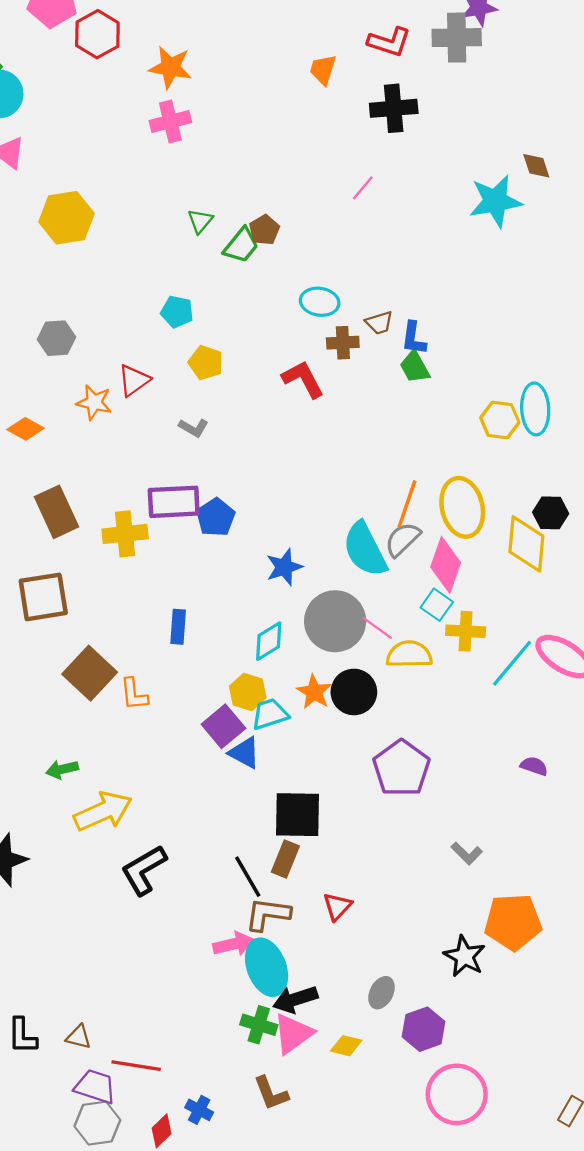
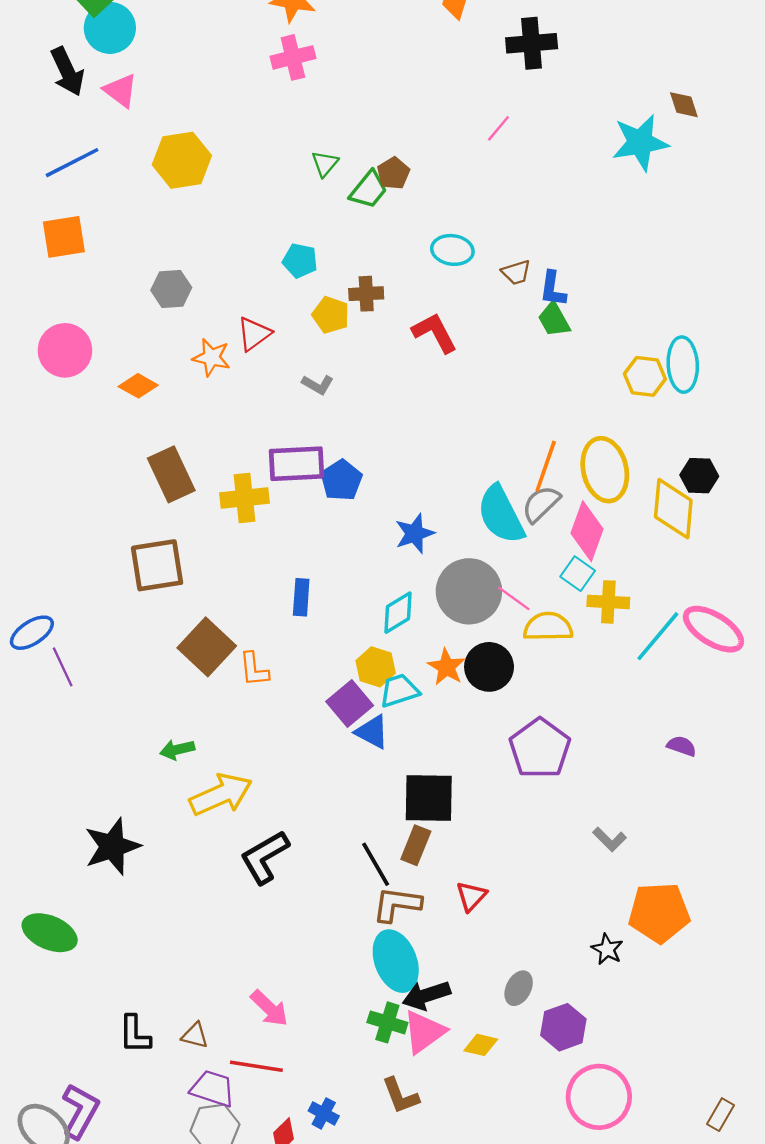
brown cross: (343, 343) -> (366, 294), moved
pink arrow: (233, 944) -> (269, 1008), moved, turned 57
black star: (464, 956) -> (607, 949), size x0.7

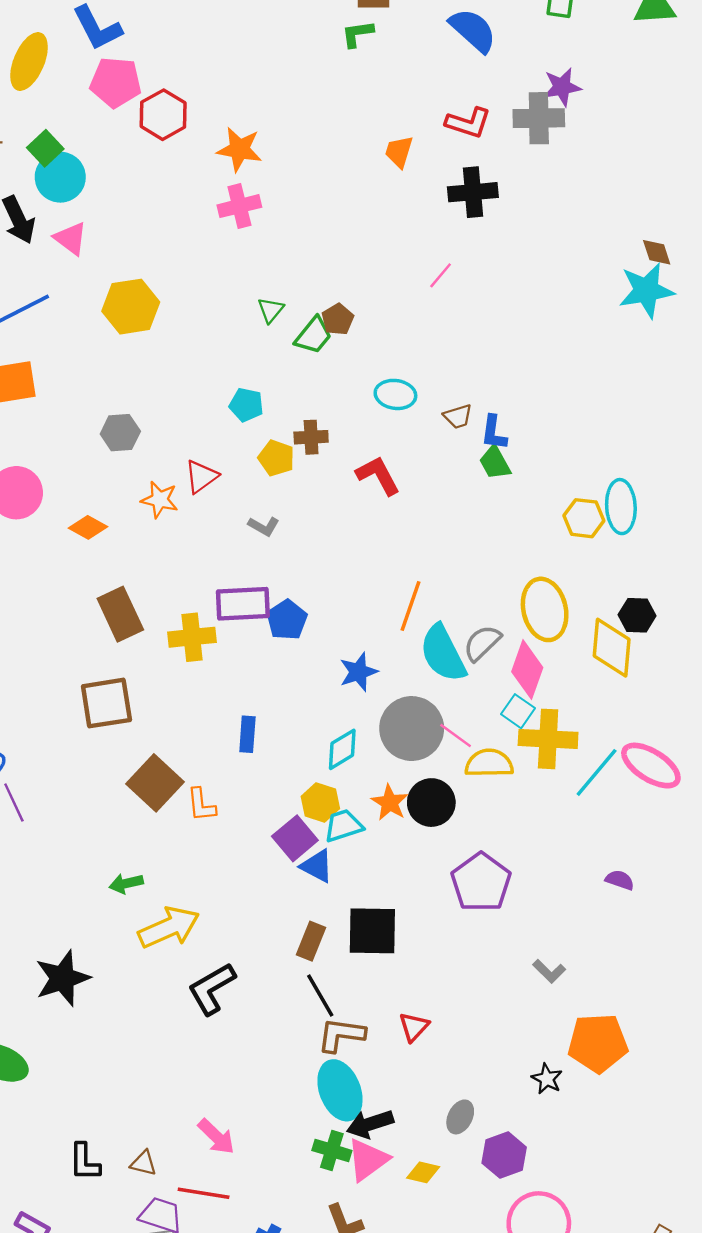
brown diamond: (684, 105) -> (657, 252), moved
cyan star: (640, 142) -> (646, 290), moved
orange line: (546, 466) -> (410, 606), moved
yellow cross: (608, 602) -> (548, 739), size x1.4
brown rectangle: (416, 845) -> (311, 941), moved

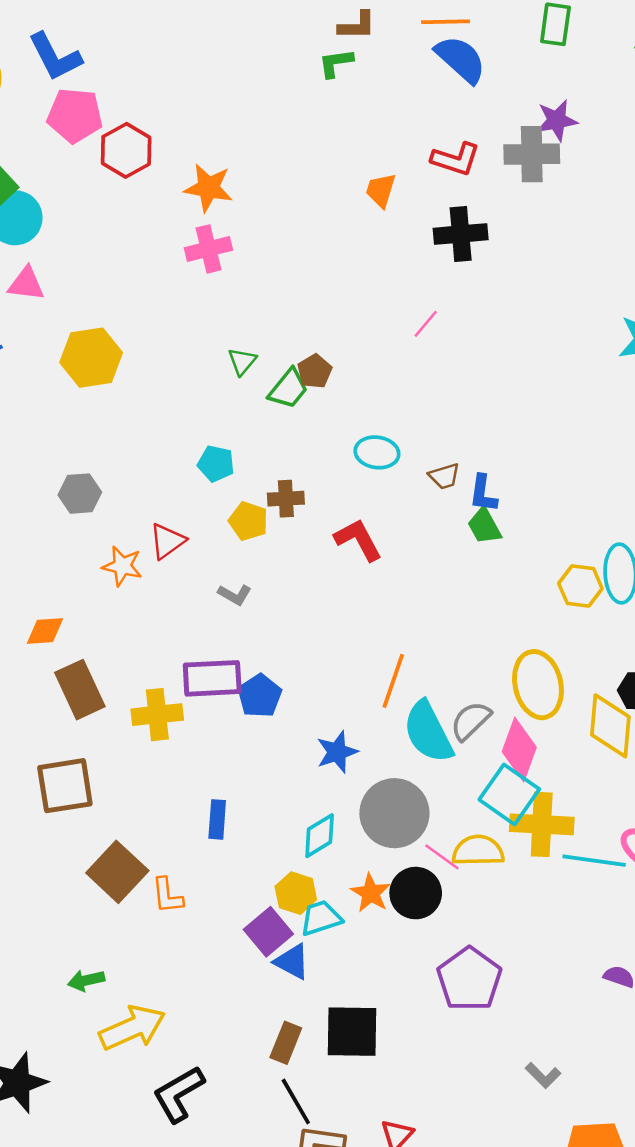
pink triangle: (71, 238) -> (26, 284), turned -30
orange diamond: (88, 527) -> (45, 631), moved, turned -33
cyan square: (518, 711) -> (509, 794), size x1.6
pink line: (456, 735) -> (442, 857), moved
cyan line: (597, 772) -> (594, 861), turned 58

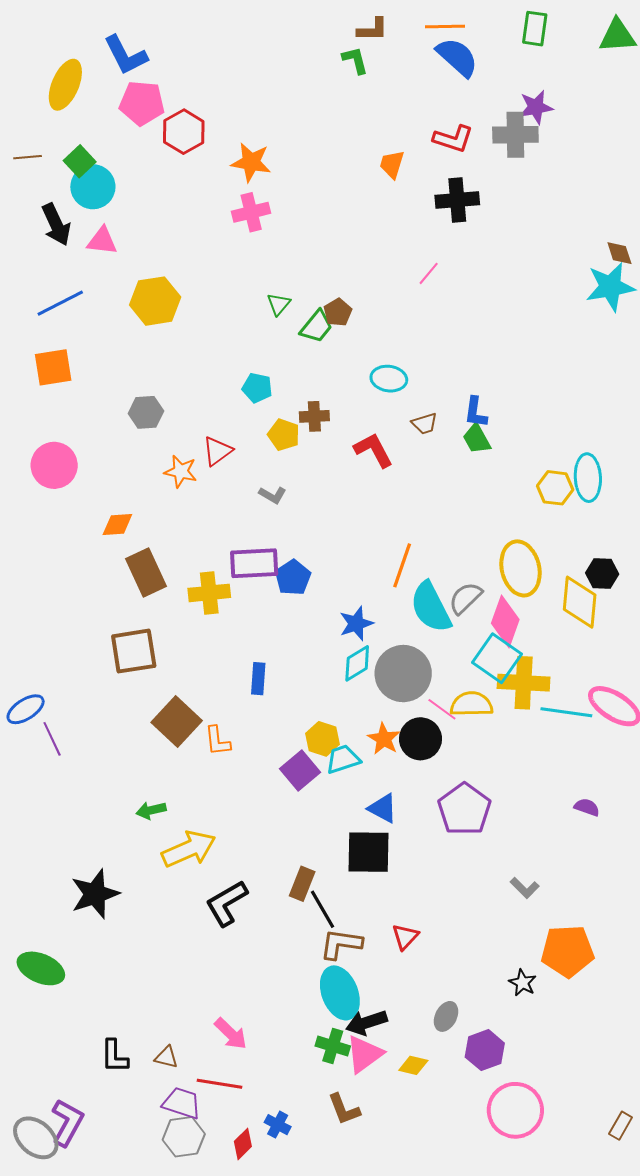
green L-shape: (336, 63) -> (355, 60), turned 84
brown trapezoid: (444, 476) -> (425, 424), moved
cyan diamond: (320, 836) -> (357, 663), moved
blue triangle: (292, 962) -> (383, 808), moved
brown rectangle: (286, 1043) -> (302, 884), moved

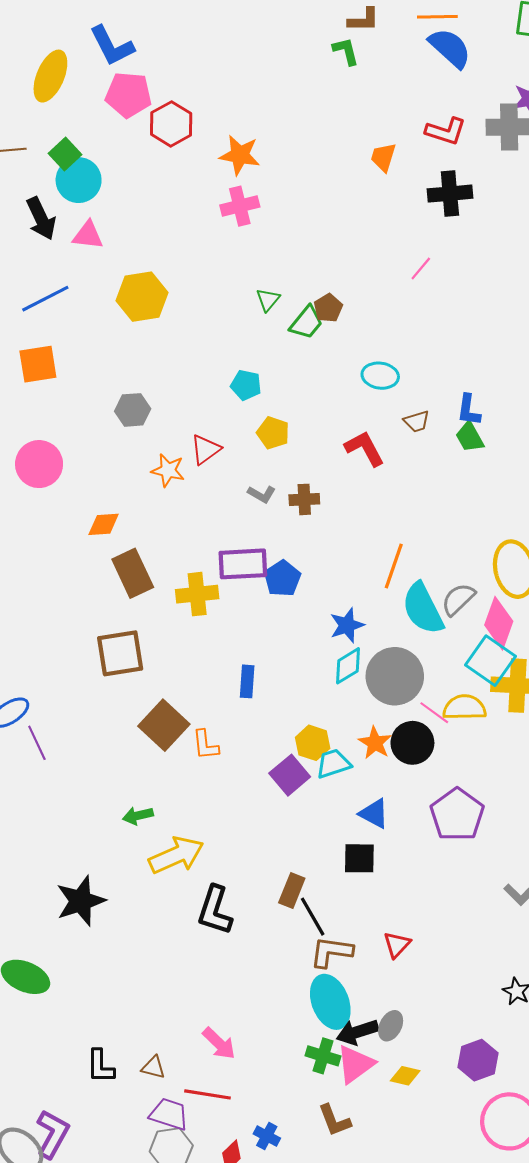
brown cross: (314, 416) -> (304, 499), moved
black square: (368, 852) -> (359, 858), size x0.7
black L-shape: (227, 903) -> (215, 910), turned -42
gray ellipse: (446, 1016) -> (391, 1026), moved

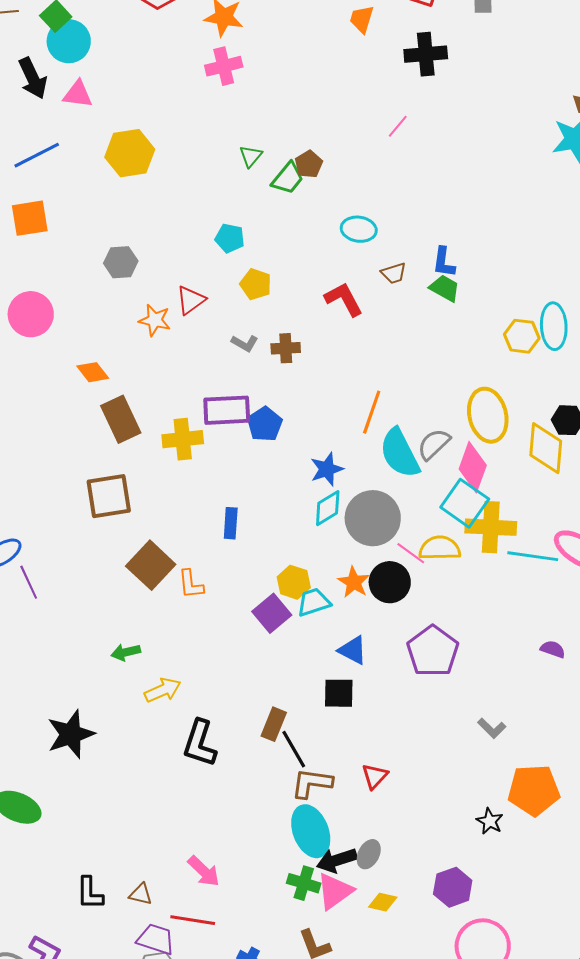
green trapezoid: (470, 437) -> (445, 288), turned 148
orange diamond: (104, 524) -> (93, 372), turned 56
yellow arrow: (176, 855) -> (163, 690), size x0.7

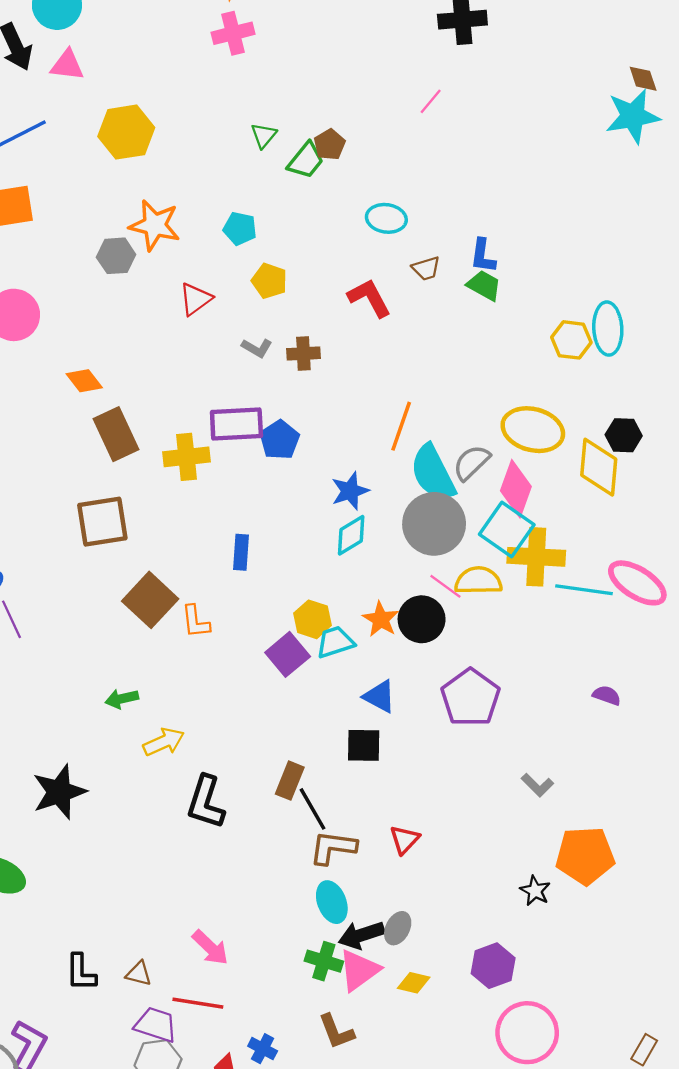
orange star: (155, 320) -> (155, 225), moved, size x1.4
yellow ellipse: (488, 415) -> (533, 430), turned -62
gray circle: (373, 518) -> (434, 524), moved
cyan ellipse: (311, 831) -> (332, 902), size x0.7

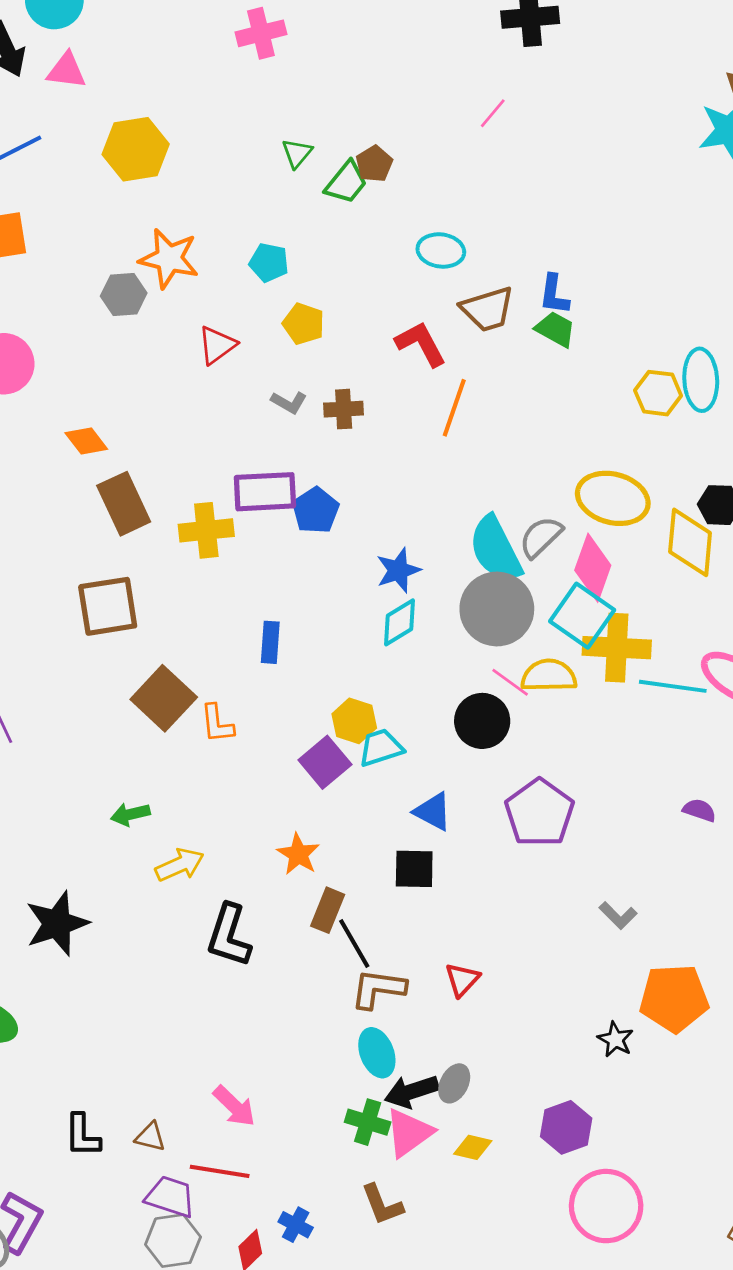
brown trapezoid: (426, 268) -> (487, 309), size x1.6
orange line: (401, 426) -> (454, 408), moved
orange star: (381, 619) -> (298, 854), moved

